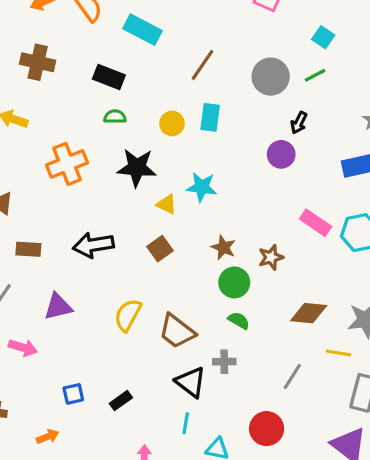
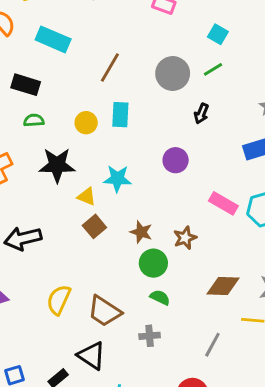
purple circle: (281, 154) -> (176, 160), moved
brown square: (160, 249) -> (94, 226), moved
black triangle: (191, 382) -> (91, 356), moved

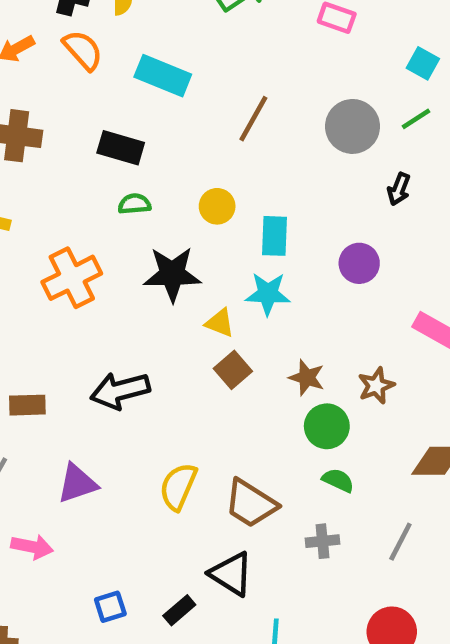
cyan rectangle: (120, 115) -> (274, 236), moved
gray line: (212, 345) -> (400, 542), moved

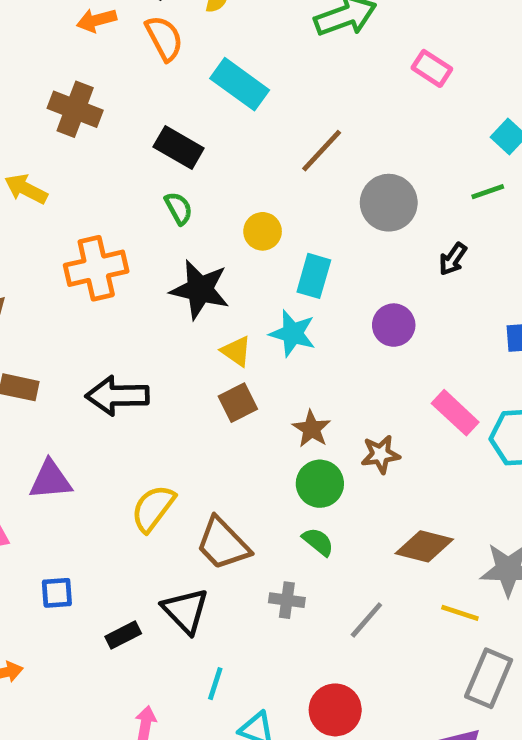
gray circle: (353, 126) -> (389, 203), moved
green semicircle: (134, 204) -> (179, 208), turned 52
blue square: (110, 607) -> (57, 593), moved

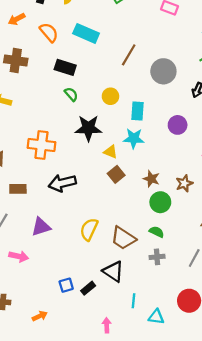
orange semicircle: (164, 38) -> (49, 32), moved
orange cross: (96, 268) -> (41, 145), moved, turned 32
green semicircle: (318, 542) -> (157, 232), moved
blue square: (57, 593) -> (66, 285), moved

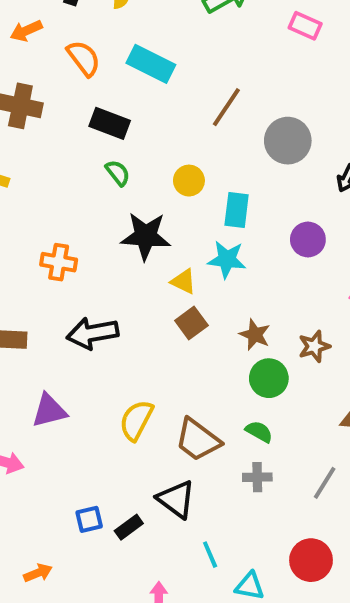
orange cross: (41, 145) -> (59, 262), size x0.7
cyan line: (134, 301) -> (210, 555), turned -32

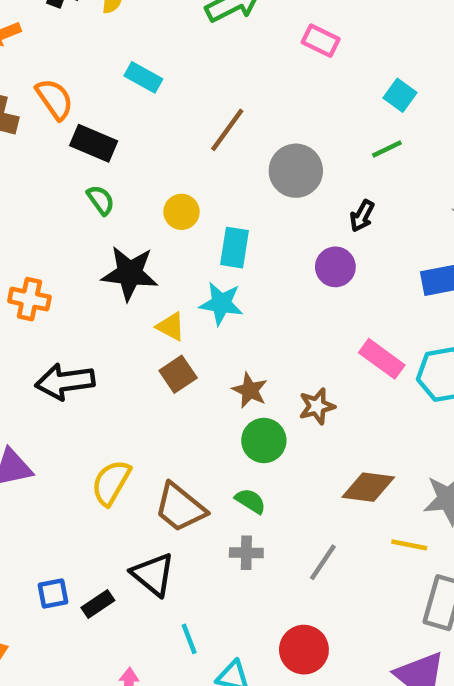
orange semicircle: (84, 58) -> (54, 99), moved
cyan rectangle: (151, 64) -> (143, 77), size x0.7
purple circle: (308, 239) -> (335, 267), moved

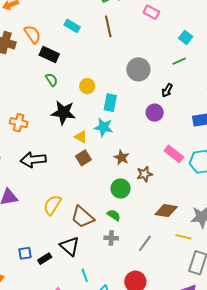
brown line: (227, 130) -> (108, 26), moved, turned -50
brown star: (250, 390) -> (122, 157), moved

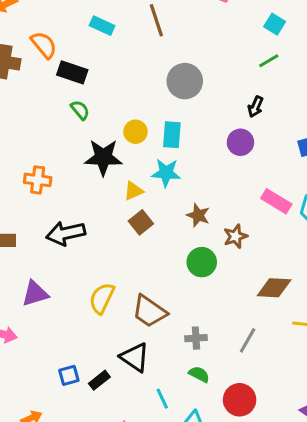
gray circle: (138, 69) -> (185, 81), moved
yellow circle: (87, 86) -> (135, 132), moved
yellow triangle: (81, 137) -> (134, 191), turned -48
green semicircle: (114, 215) -> (199, 374), moved

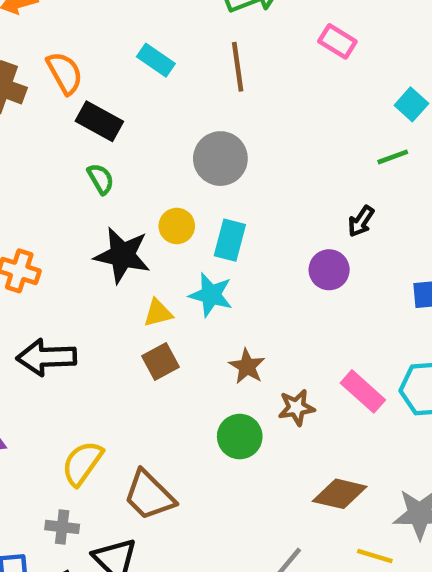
gray circle: (185, 81) -> (220, 159), moved
pink rectangle: (276, 201) -> (363, 391), moved
gray cross: (196, 338) -> (62, 527), moved

